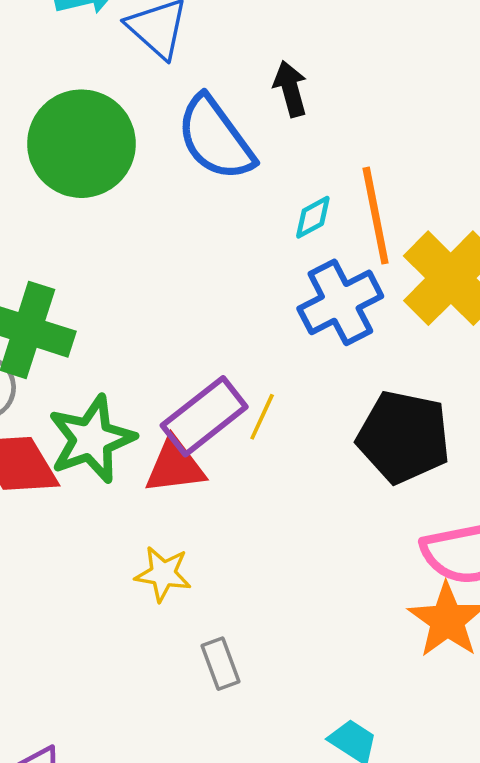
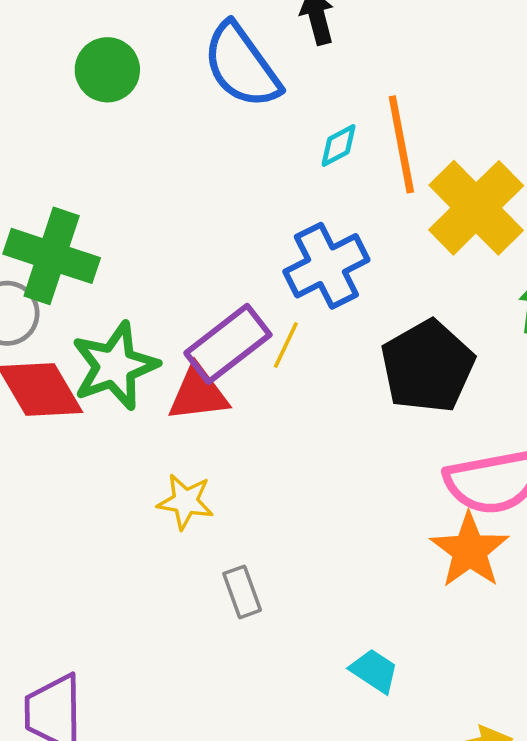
green circle: (81, 144) -> (107, 70), size x0.6
blue cross: (340, 302) -> (326, 266), moved
black pentagon: (404, 437) -> (427, 366), turned 30

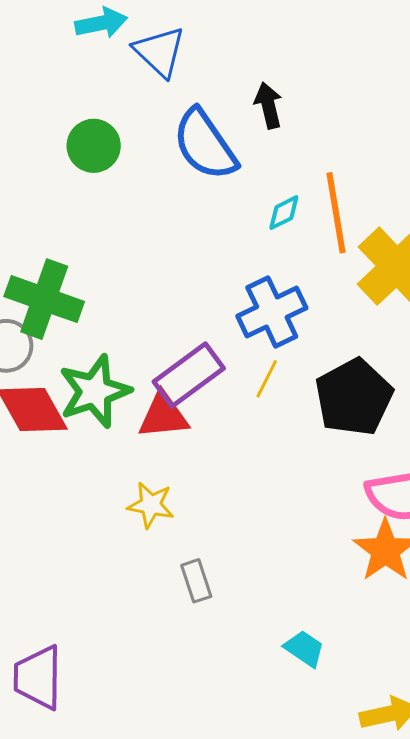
yellow line: (286, 345) -> (267, 379), moved

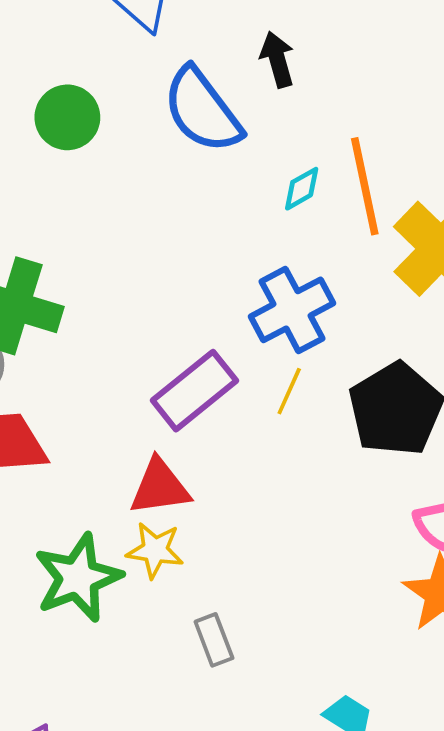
green star: (95, 391) -> (78, 578), moved
red triangle: (163, 416) -> (160, 487), moved

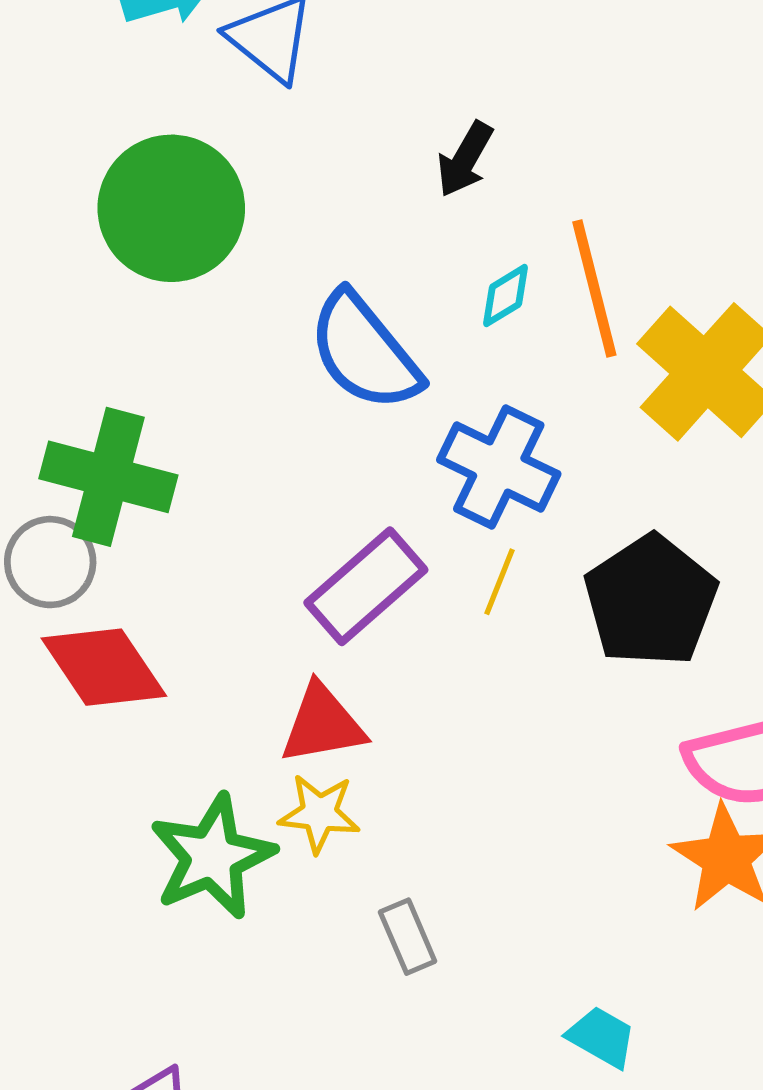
black arrow: (277, 59) -> (465, 159), moved, turned -132
blue semicircle: (202, 110) -> (364, 352), moved
green circle: (67, 117) -> (171, 208), size x1.6
blue cross: (292, 310) -> (499, 467), turned -34

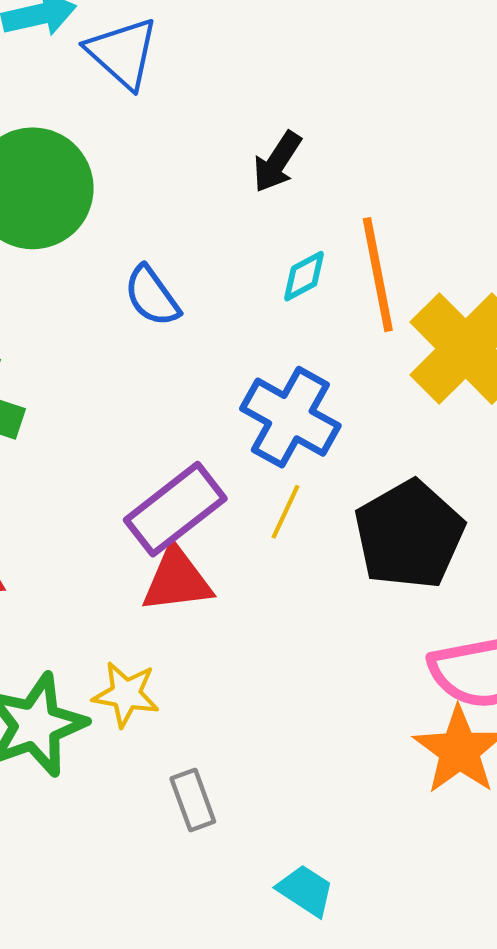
blue semicircle: (364, 352) -> (152, 296), moved, size x0.6
red triangle: (323, 724) -> (177, 580), moved
cyan trapezoid: (601, 1037) -> (306, 890), moved

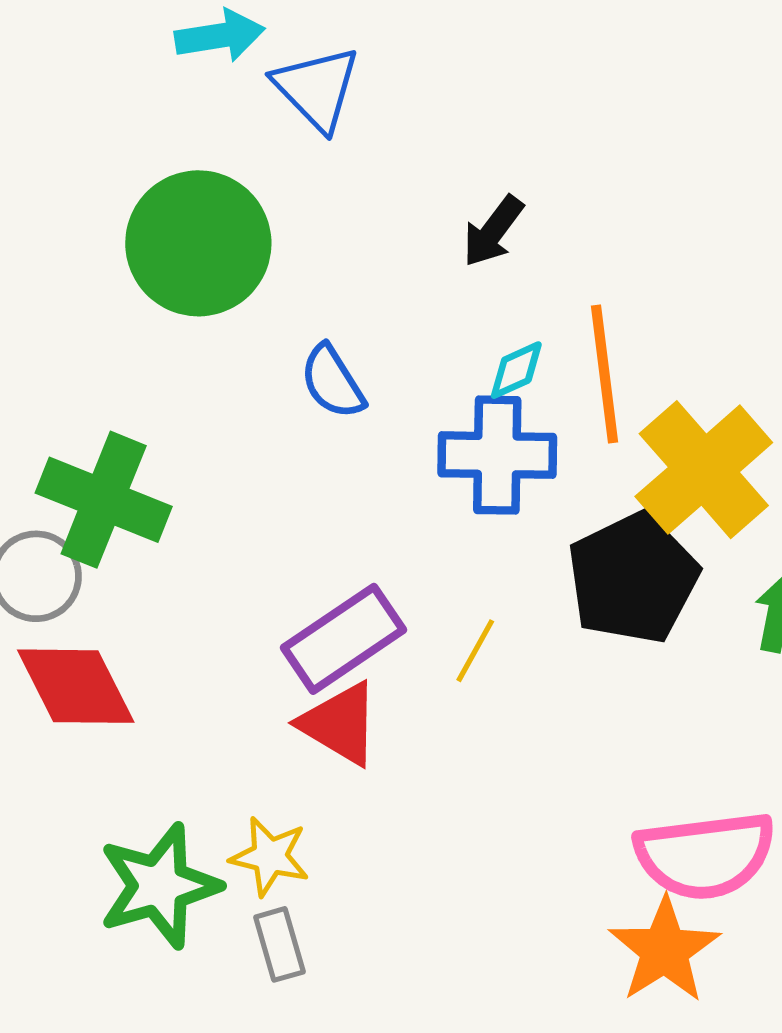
blue cross: (290, 417) -> (497, 455), moved, turned -32
black pentagon: (409, 535) -> (633, 578), moved
red triangle: (177, 580) -> (340, 724), turned 34
gray rectangle: (193, 800) -> (279, 944), moved

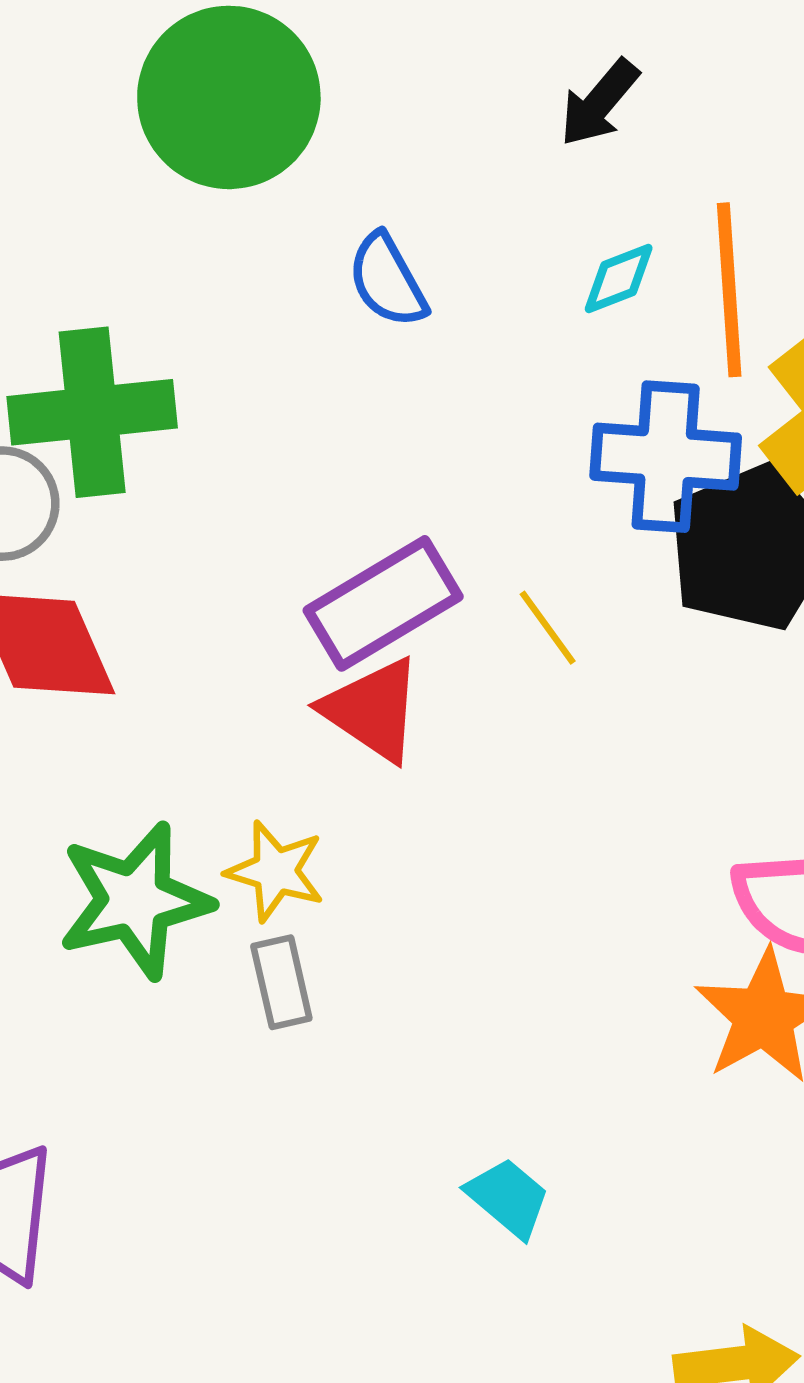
blue cross: (497, 455) -> (666, 457), moved
green cross: (104, 500) -> (92, 412), turned -31
yellow line: (475, 651) -> (548, 628), turned -68

